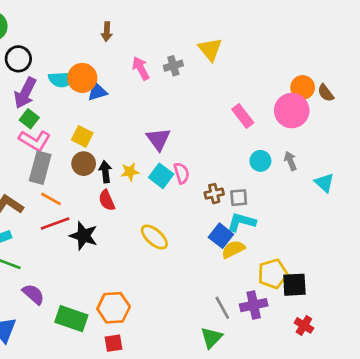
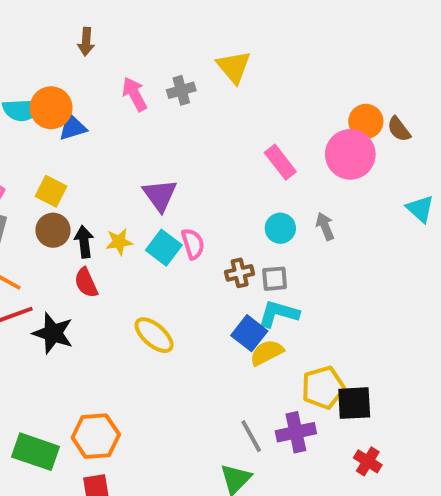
cyan circle: (260, 161) -> (280, 228), moved
gray arrow: (290, 161) -> (325, 226), moved
cyan triangle: (324, 183) -> (420, 209), moved

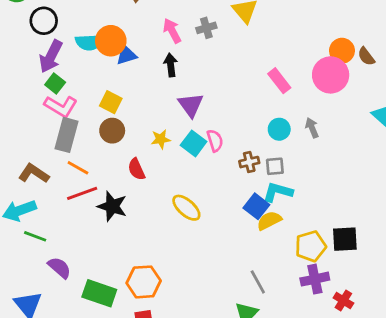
black arrow: (84, 242) -> (171, 65), moved
black square: (354, 403) -> (345, 239), moved
purple cross: (296, 432) -> (315, 279), moved

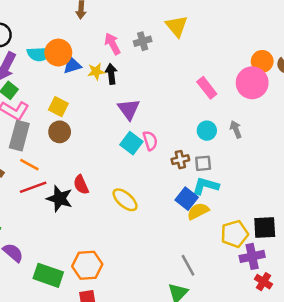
yellow star: (161, 139) -> (96, 71), moved
red semicircle: (136, 169) -> (81, 185), moved
purple cross: (315, 279) -> (252, 256), moved

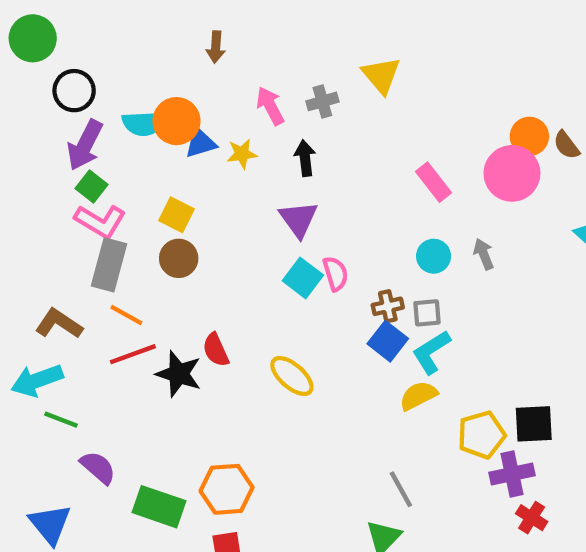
black arrow: (111, 74) -> (305, 158), moved
cyan L-shape: (206, 186) -> (431, 352), turned -48
blue square: (187, 199) -> (388, 341), moved

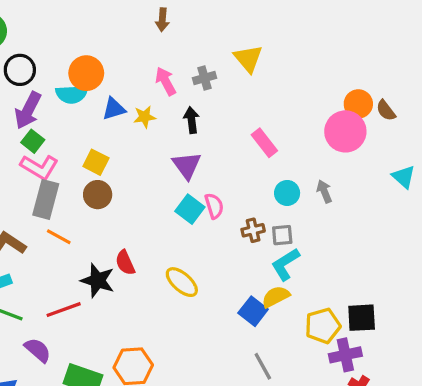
brown arrow: (216, 47) -> (162, 20), moved
orange circle: (176, 121) -> (86, 73), moved
pink rectangle: (434, 182) -> (264, 143), moved
blue square: (388, 341) -> (253, 311), moved
red line: (133, 354) -> (64, 310), moved

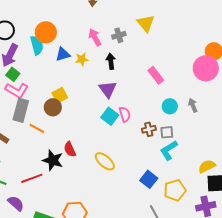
cyan semicircle: (72, 94) -> (37, 45), turned -102
yellow square: (96, 162) -> (60, 95), moved, turned 35
orange line: (59, 237) -> (37, 128), moved
yellow semicircle: (276, 297) -> (207, 166), moved
yellow pentagon: (323, 326) -> (175, 190), moved

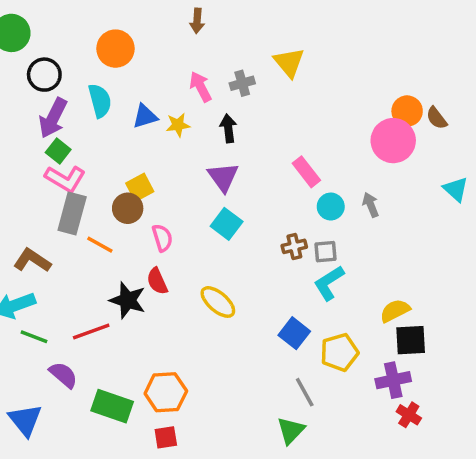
orange circle: (46, 32) -> (115, 49), moved
pink rectangle: (156, 75) -> (306, 172), moved
pink semicircle: (125, 114) -> (162, 238), moved

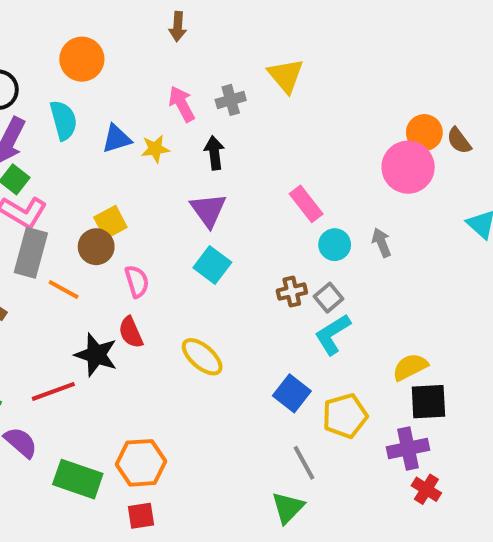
gray square: (326, 252) -> (329, 298), turned -35

